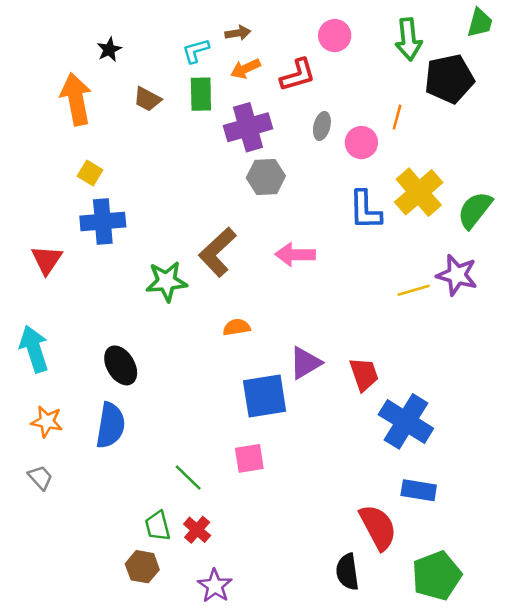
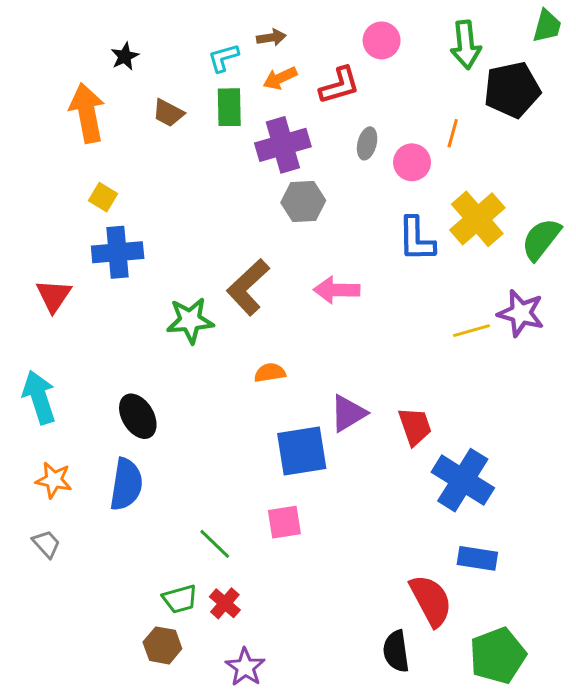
green trapezoid: (158, 526) -> (180, 599), turned -92

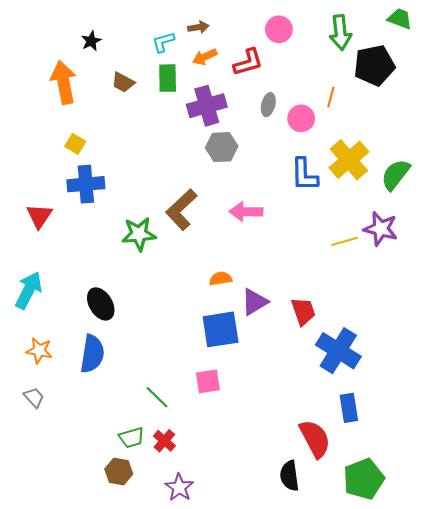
green trapezoid: (547, 26) -> (400, 19), turned -85
orange semicircle: (270, 373) -> (221, 279), moved
cyan arrow: (39, 397) -> (29, 290), turned 45
blue rectangle: (477, 558) -> (349, 408), turned 72

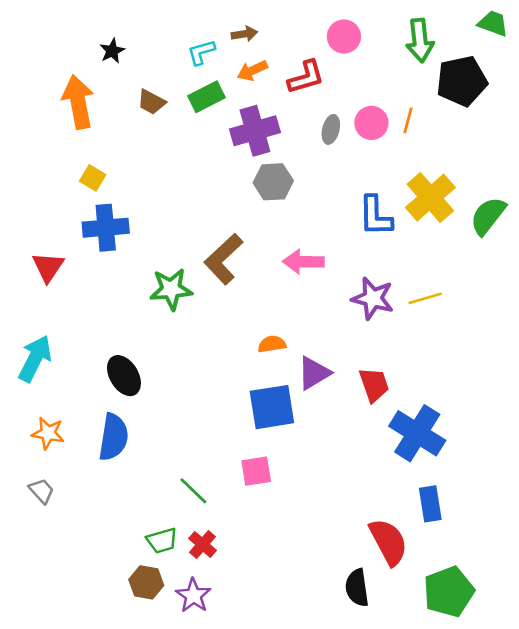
green rectangle: (168, 78) -> (206, 97), turned 64
pink circle: (301, 118) -> (371, 123), moved
purple star: (381, 229) -> (373, 298), moved
purple star: (179, 487) -> (193, 596), moved

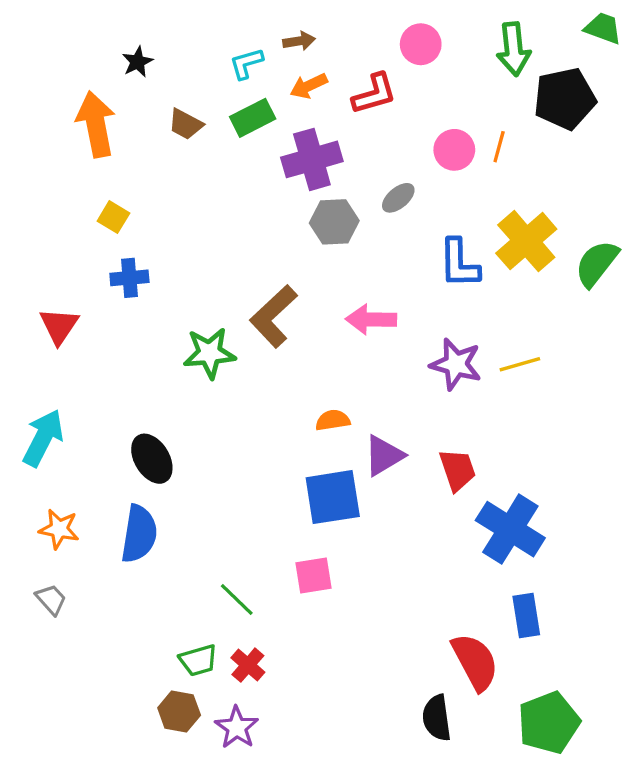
gray ellipse: (331, 129) -> (398, 198), moved, turned 36
blue cross: (106, 228) -> (129, 278), size x0.7

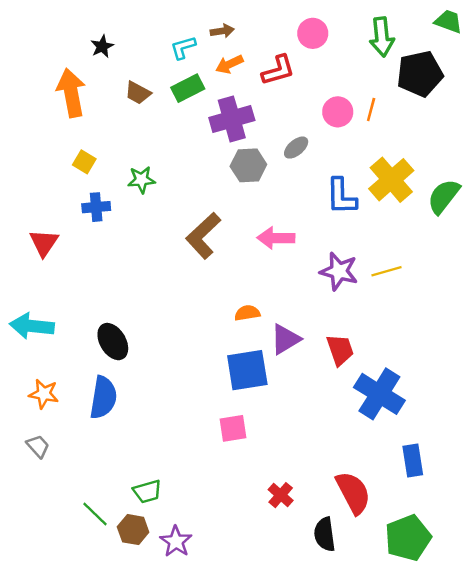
green star: (209, 353) -> (141, 180), moved, size x0.7
cyan arrow: (43, 438) -> (32, 326), turned -111
green line: (237, 599) -> (95, 514), moved
blue rectangle: (526, 615) -> (413, 461), moved
red cross: (248, 665) -> (281, 495), moved

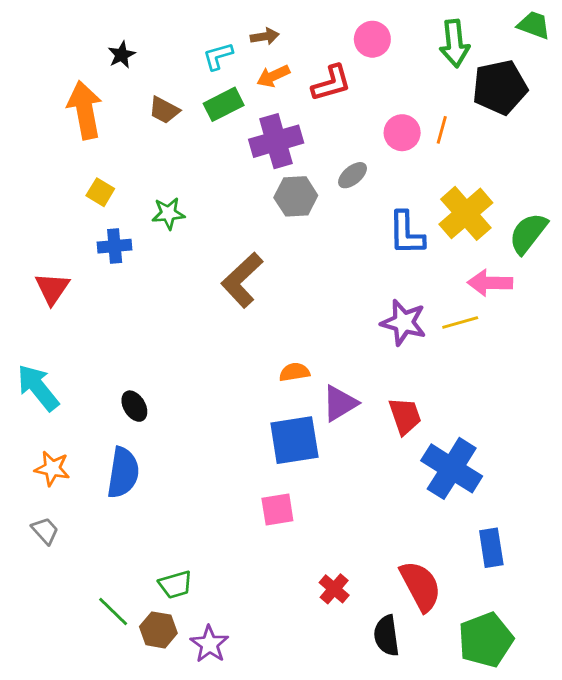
pink arrow: (276, 238) -> (490, 283), moved
cyan arrow: (32, 326) -> (38, 388), turned 45
black ellipse: (113, 342) -> (134, 406), size x0.7

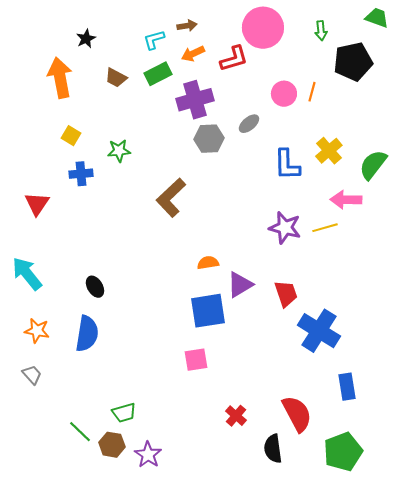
pink circle: (372, 39) -> (263, 28), size x1.6
green arrow: (455, 43) -> (321, 31), size x0.6
yellow cross: (466, 213) -> (329, 151), size x0.7

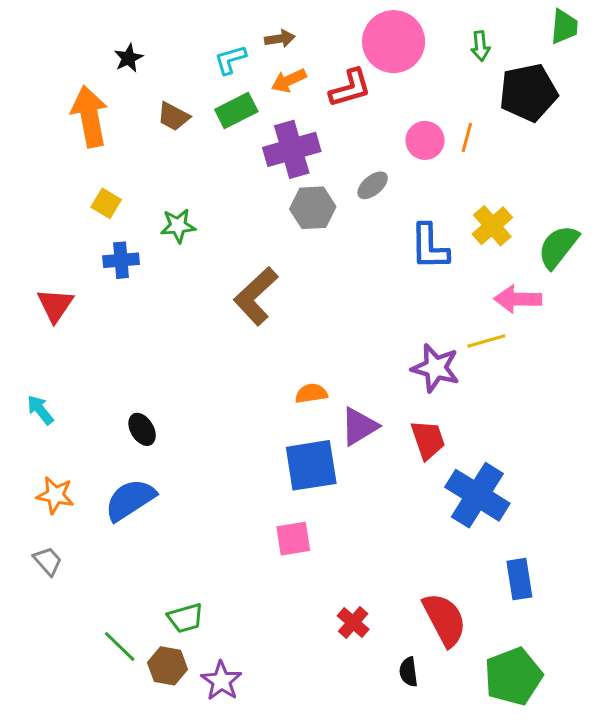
green trapezoid: (377, 18) -> (564, 27), turned 75
purple star: (285, 228) -> (435, 368), moved
cyan arrow: (27, 274) -> (40, 410), size x0.6
blue semicircle: (87, 334) -> (130, 500), turned -132
black semicircle: (273, 449) -> (409, 672), size x0.7

